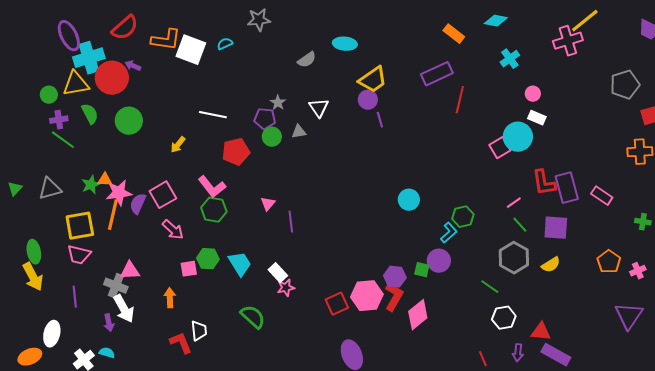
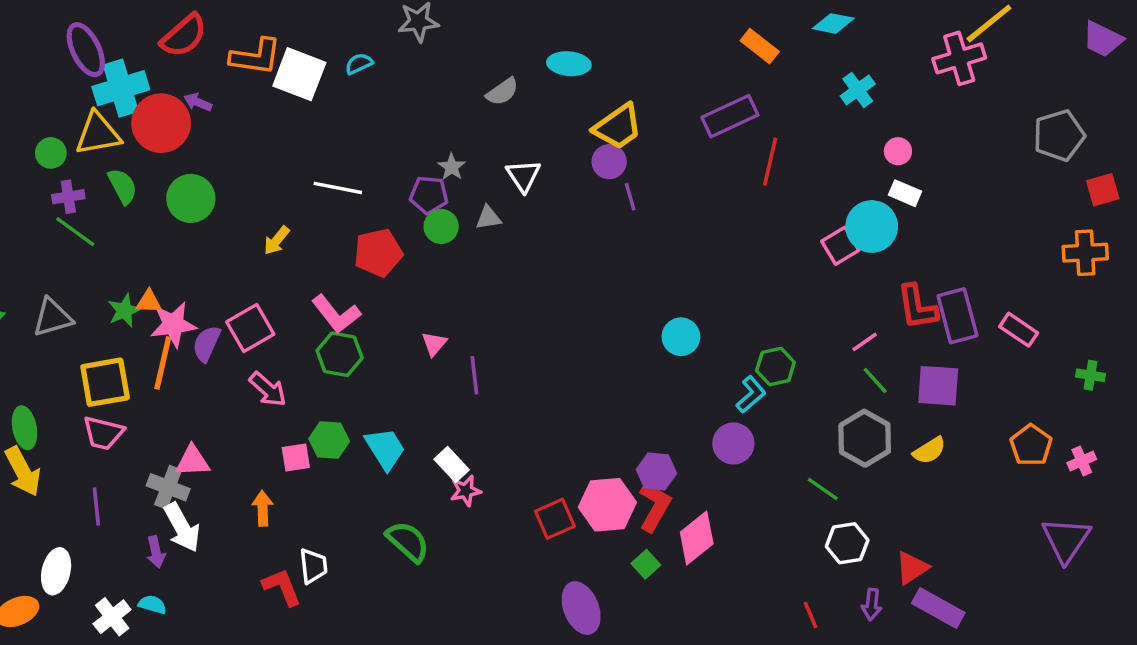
green square: (422, 270) -> (646, 564), moved, turned 35
red triangle: (541, 332) -> (912, 568), turned -40

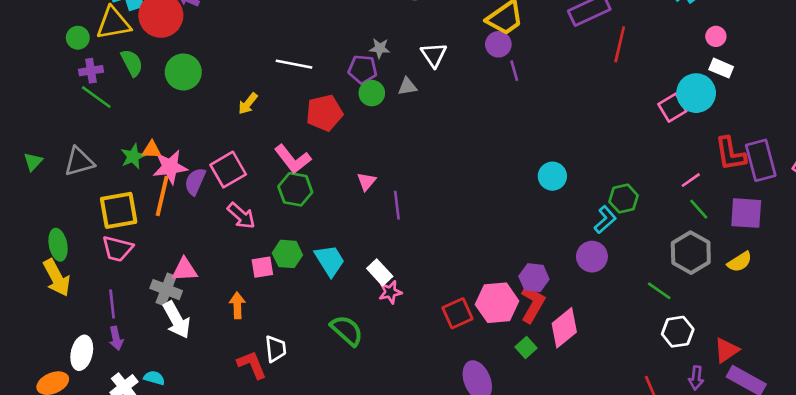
gray star: (452, 167) -> (380, 48), turned -30
purple arrow: (156, 552) -> (116, 338), moved

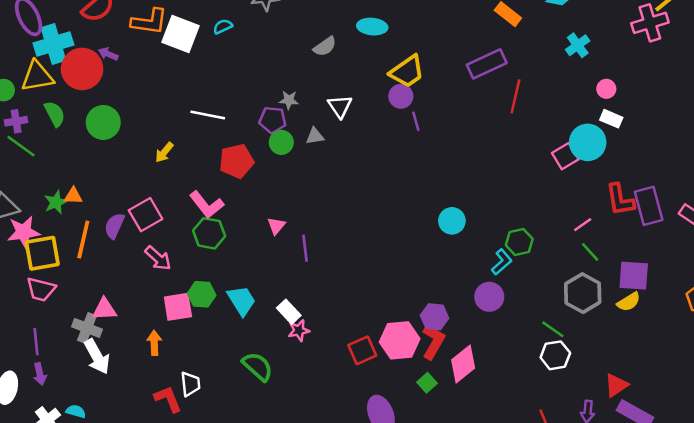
pink star: (170, 167) -> (24, 232), moved
purple square: (746, 213) -> (634, 276), moved
pink square: (262, 267) -> (178, 307), size x1.4
white hexagon: (678, 332) -> (555, 355), moved

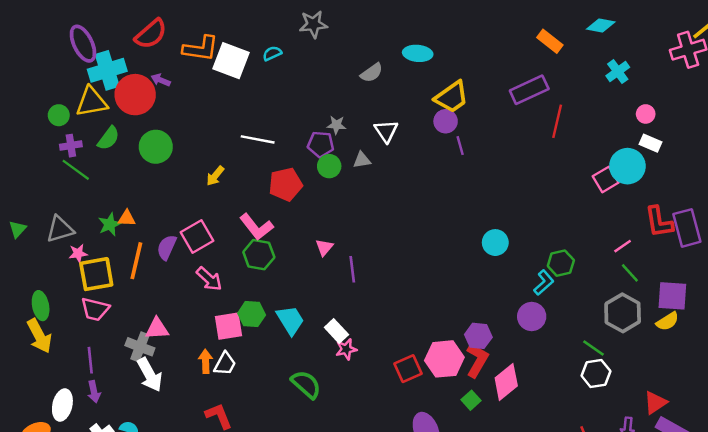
green semicircle: (55, 114) -> (108, 138), turned 65
pink star: (24, 232) -> (78, 253), size x0.6
white trapezoid: (190, 384) -> (225, 364), moved, turned 35

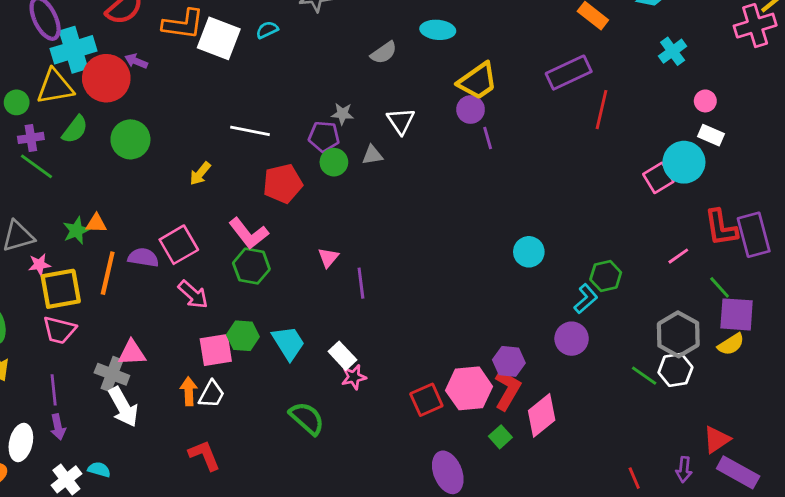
purple semicircle: (167, 247) -> (143, 258), turned 75
green line: (630, 273) -> (720, 287), moved
white hexagon: (596, 373) -> (675, 370), moved

